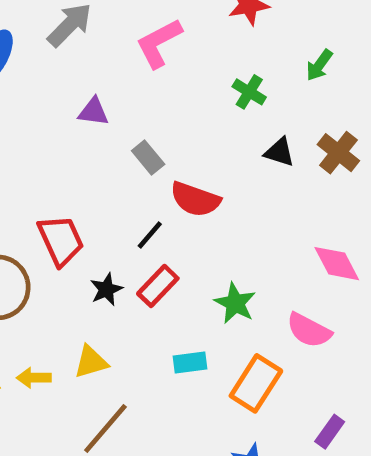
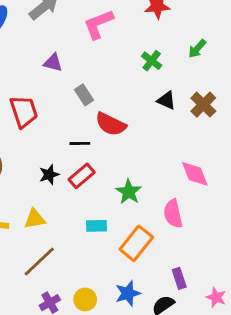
black line: (150, 235) -> (80, 143), turned 42
red trapezoid: (61, 240) -> (24, 111), moved
pink semicircle: (309, 330) -> (173, 214), turned 44
purple rectangle: (330, 432) -> (179, 278), turned -60

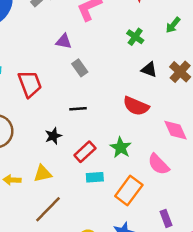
purple triangle: (53, 63) -> (64, 41), moved
red semicircle: (111, 124) -> (136, 106), moved
red rectangle: (82, 176) -> (85, 152), moved
pink semicircle: (173, 214) -> (159, 164), turned -30

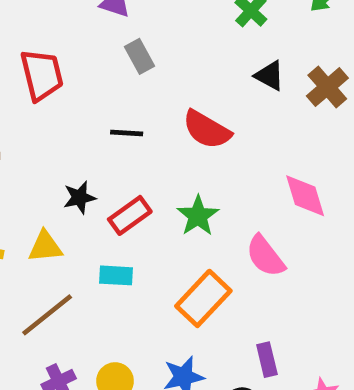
red semicircle: (136, 106) -> (207, 130), moved
black star: (53, 136) -> (79, 198), moved
cyan rectangle: (95, 177) -> (116, 275), moved

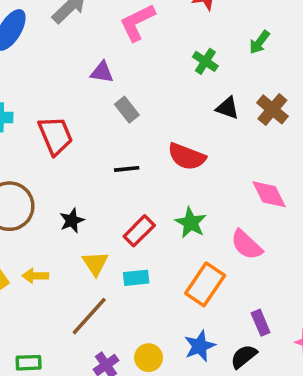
black star: (79, 198) -> (72, 221), moved
yellow triangle: (45, 247) -> (95, 263), moved, turned -48

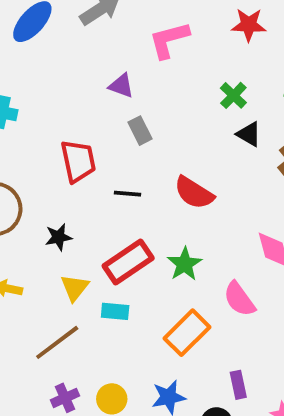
black triangle: (227, 108) -> (249, 134), moved
red trapezoid: (55, 136) -> (78, 161), moved
red rectangle: (139, 231) -> (128, 262), size x1.4

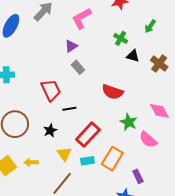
purple triangle: (121, 86) -> (71, 46), moved, turned -40
black line: (127, 194) -> (69, 109), moved
green star: (185, 264) -> (129, 122), moved
orange rectangle: (187, 333) -> (112, 159), moved
purple rectangle: (238, 385) -> (138, 176), moved

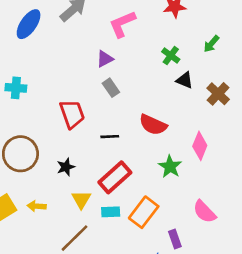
black line: (69, 109) -> (110, 137), moved
pink diamond: (159, 111) -> (200, 146), moved, turned 45
pink semicircle: (148, 140) -> (204, 212), moved

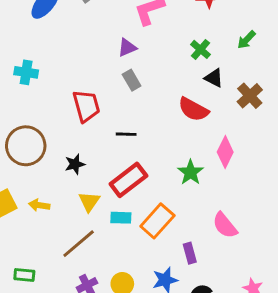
red semicircle: (153, 125) -> (193, 109), moved

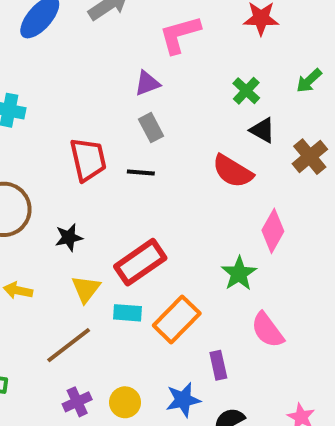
black line: (126, 134) -> (141, 172), moved
green star: (191, 172) -> (239, 273), moved

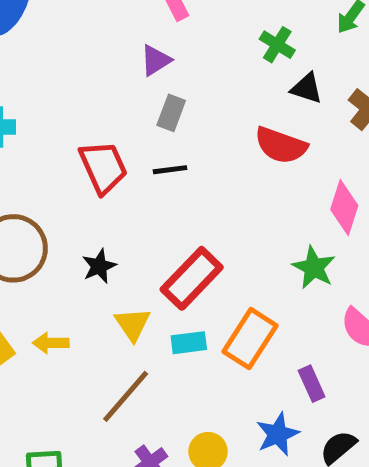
gray rectangle: (151, 128) -> (171, 113), turned 60

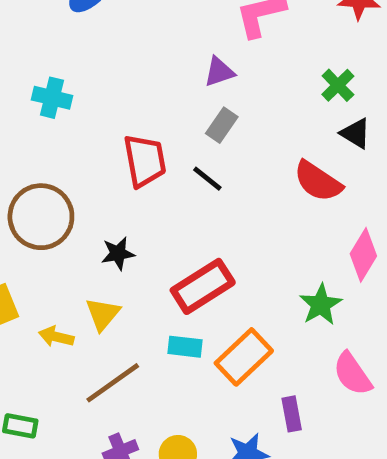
black line: (170, 170) -> (207, 179), turned 32
yellow triangle: (133, 324) -> (103, 314), moved
yellow arrow: (51, 343) -> (56, 337), moved

